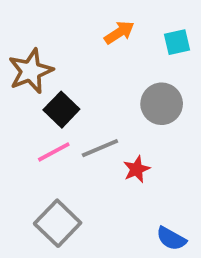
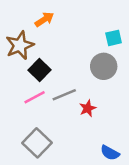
orange arrow: (119, 33) -> (44, 19), moved
cyan square: (177, 42) -> (114, 38), moved

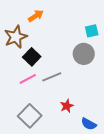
red star: (88, 108) -> (67, 106), moved

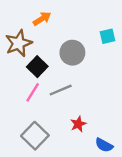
gray circle: (84, 54) -> (72, 53), moved
pink line: (28, 79) -> (33, 92), turned -30

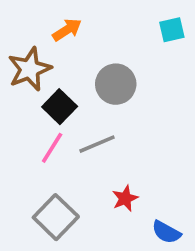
cyan square: (107, 36) -> (172, 30), moved

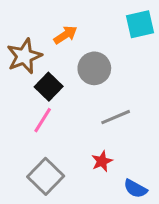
orange arrow: (67, 30) -> (65, 35), moved
cyan square: (172, 30) -> (140, 24), size x1.4
gray line: (97, 144) -> (116, 117), moved

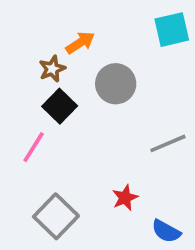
brown star: (24, 56) -> (52, 69), moved, size x0.6
gray line: (116, 117) -> (168, 143), moved
pink line: (43, 120) -> (34, 147), moved

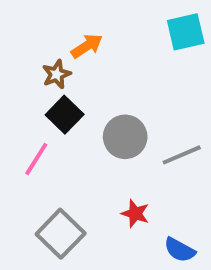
gray circle: (116, 84) -> (125, 137), moved
red star: (125, 198) -> (135, 214), turned -30

